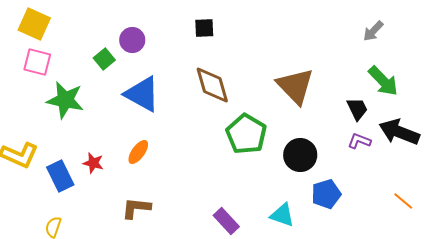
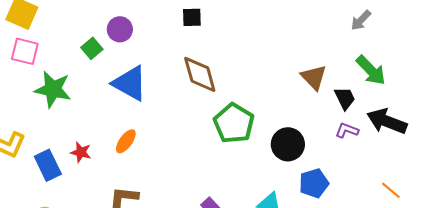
brown triangle: (295, 86) -> (314, 77), moved, size x0.7

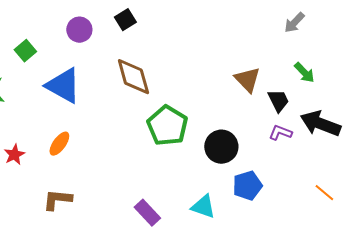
black square: (192, 17) -> (125, 20), turned -30
purple circle: (120, 29) -> (79, 30), moved
green arrow: (371, 70) -> (304, 73), size x0.7
red star: (81, 152) -> (14, 155), turned 30

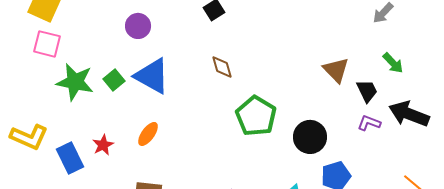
purple circle: (79, 30) -> (138, 26), moved
green square: (25, 51) -> (114, 80), moved
brown diamond: (133, 77) -> (222, 67), size x0.6

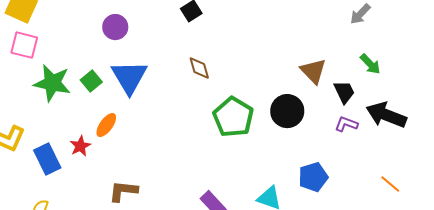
blue triangle: (152, 76) -> (129, 77), turned 30
orange ellipse: (148, 134) -> (106, 125), moved
black circle: (310, 137) -> (287, 111), moved

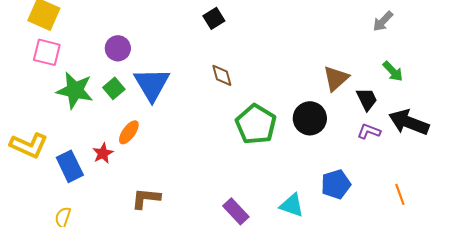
purple circle: (115, 27) -> (118, 48), moved
brown triangle: (313, 71) -> (336, 78), turned 32
orange line: (390, 184) -> (400, 194), moved, turned 30

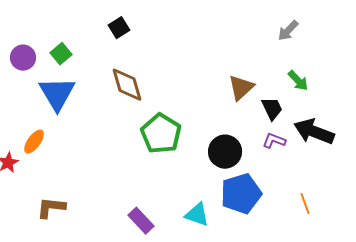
brown diamond: (222, 75) -> (127, 85), size x1.5
green square: (114, 88) -> (61, 54), moved
black circle: (310, 118) -> (225, 152), moved
blue pentagon: (336, 184) -> (241, 194), size x1.4

